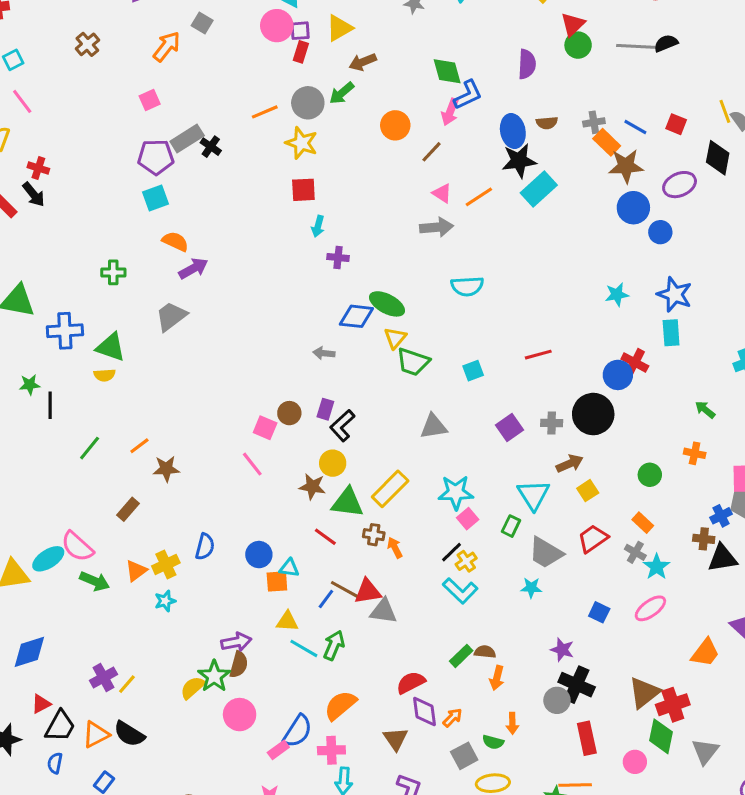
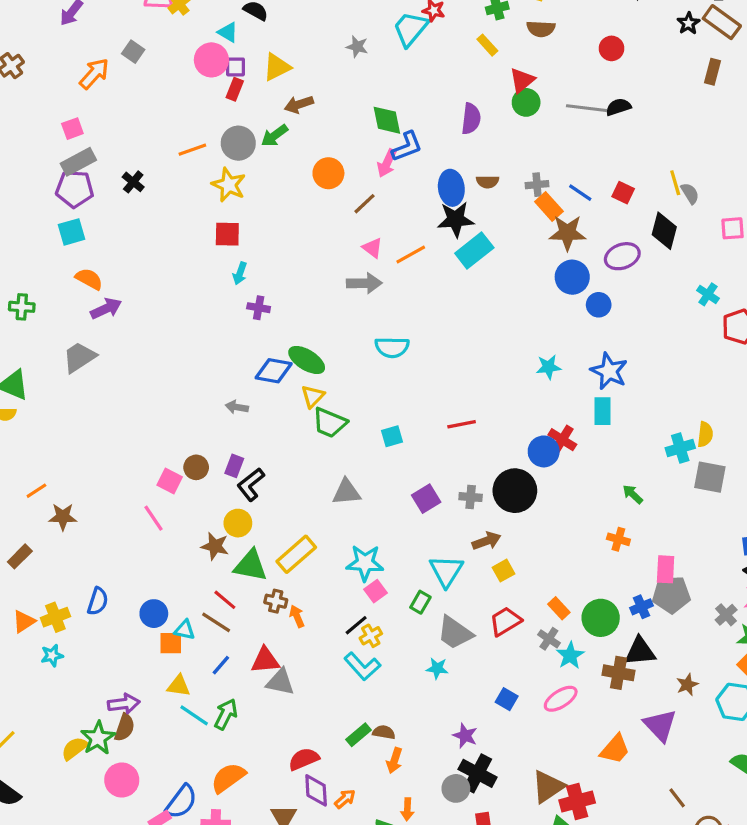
gray rectangle: (187, 138) -> (78, 162), moved
green circle: (650, 475) -> (601, 618), moved, size x1.5
brown cross: (704, 539) -> (619, 673), moved, size x1.4
brown line: (345, 589) -> (216, 622), moved

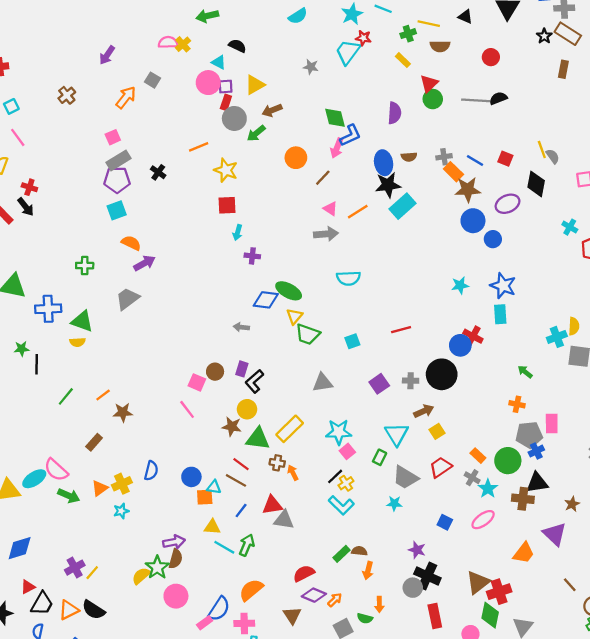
gray circle: (238, 143) -> (234, 118), moved
gray pentagon: (671, 595) -> (529, 435), moved
purple diamond: (316, 790) -> (314, 595), turned -60

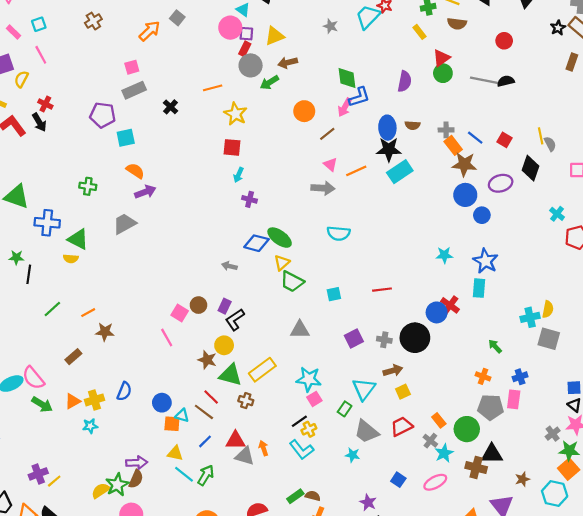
purple pentagon: (117, 180) -> (103, 115), moved
blue cross: (536, 451) -> (520, 377), moved
orange arrow: (293, 473) -> (263, 448), moved

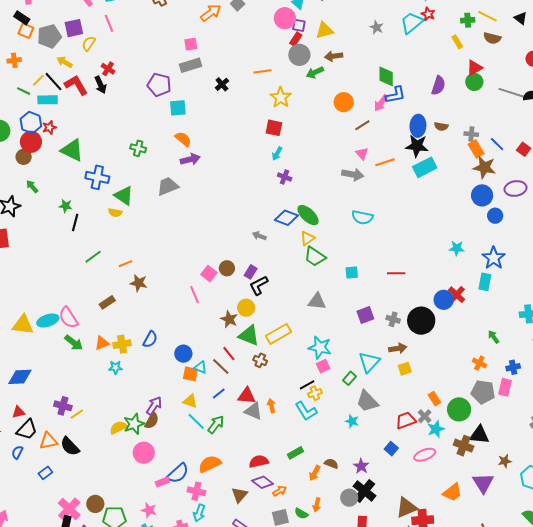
red trapezoid: (402, 426) -> (406, 420), moved
purple arrow: (137, 463) -> (154, 406), turned -60
purple cross: (38, 474) -> (63, 406), turned 30
brown semicircle: (313, 496) -> (331, 464), moved

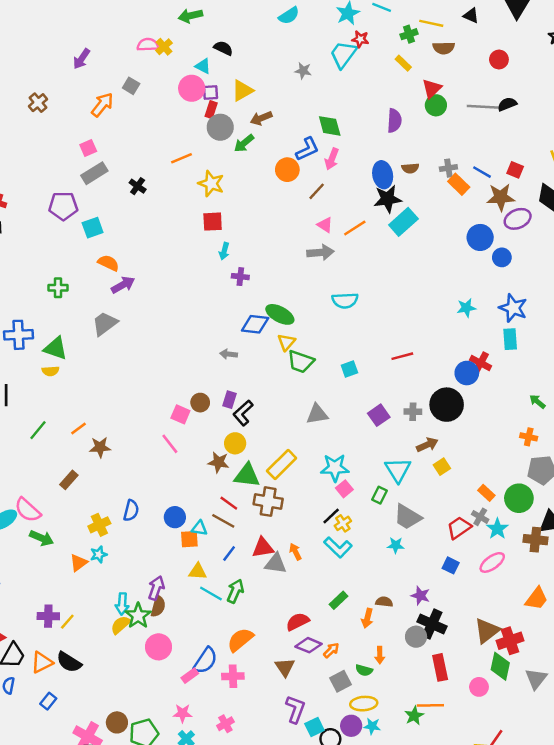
blue L-shape: (395, 95) -> (307, 149), moved
brown star: (484, 167) -> (501, 197), moved
orange triangle: (102, 343) -> (79, 563), moved
brown cross: (260, 360) -> (268, 502), size x1.6
cyan arrow: (199, 513) -> (122, 604), moved

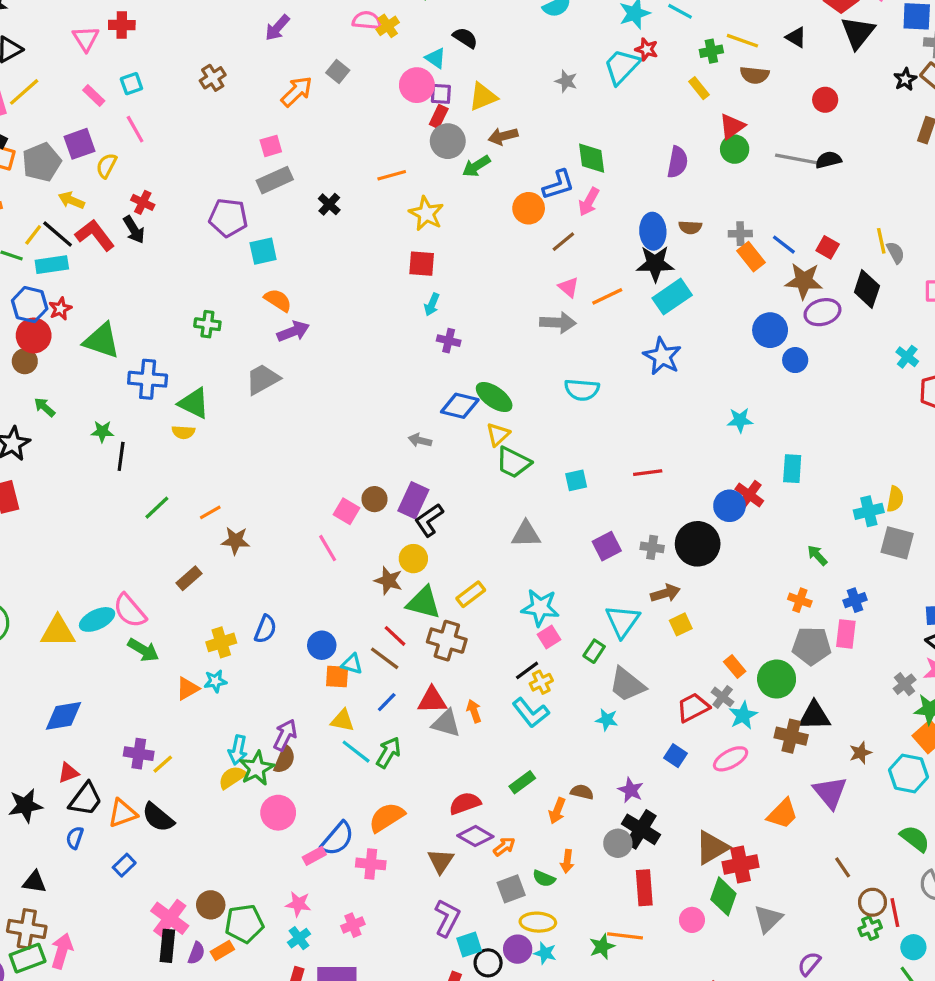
blue star: (513, 308) -> (662, 356), moved
purple rectangle: (229, 400) -> (413, 500), size x1.5
yellow rectangle: (282, 464) -> (471, 594), size x0.7

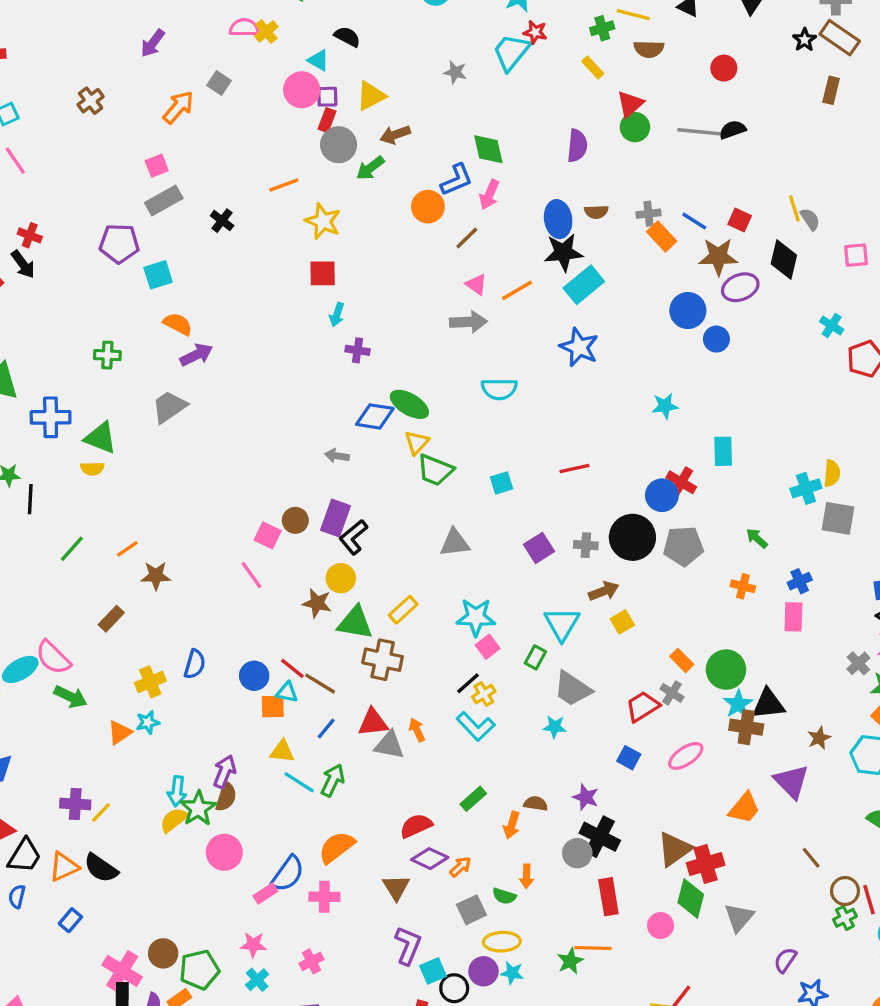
red line: (395, 636) -> (292, 668), moved
gray pentagon: (812, 646) -> (683, 546), moved
cyan star: (743, 715) -> (738, 704), moved

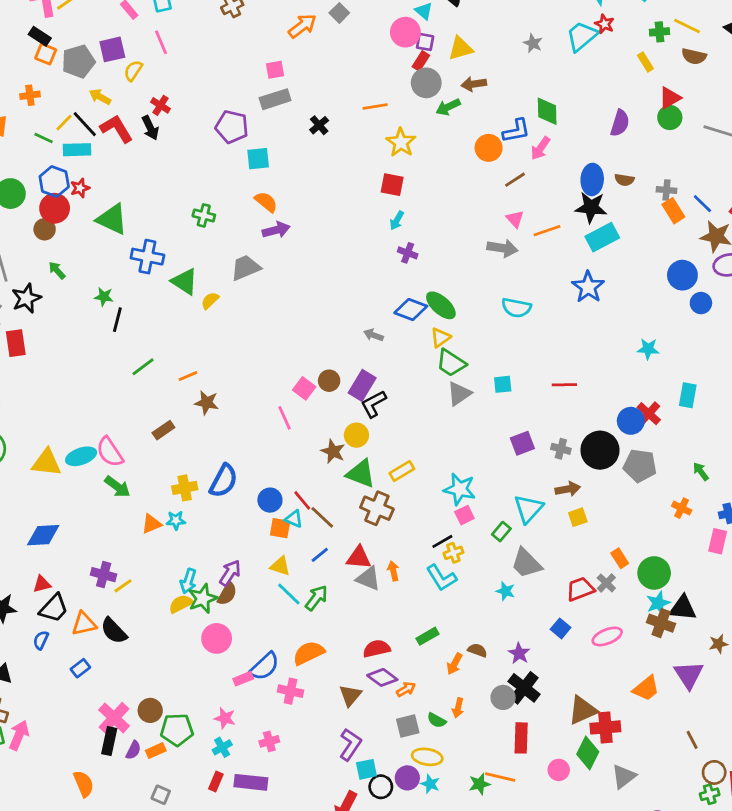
yellow semicircle: (92, 469) -> (210, 301), moved, turned 126
gray triangle: (455, 543) -> (459, 394), moved, turned -40
blue semicircle: (195, 664) -> (224, 481), size x1.4

